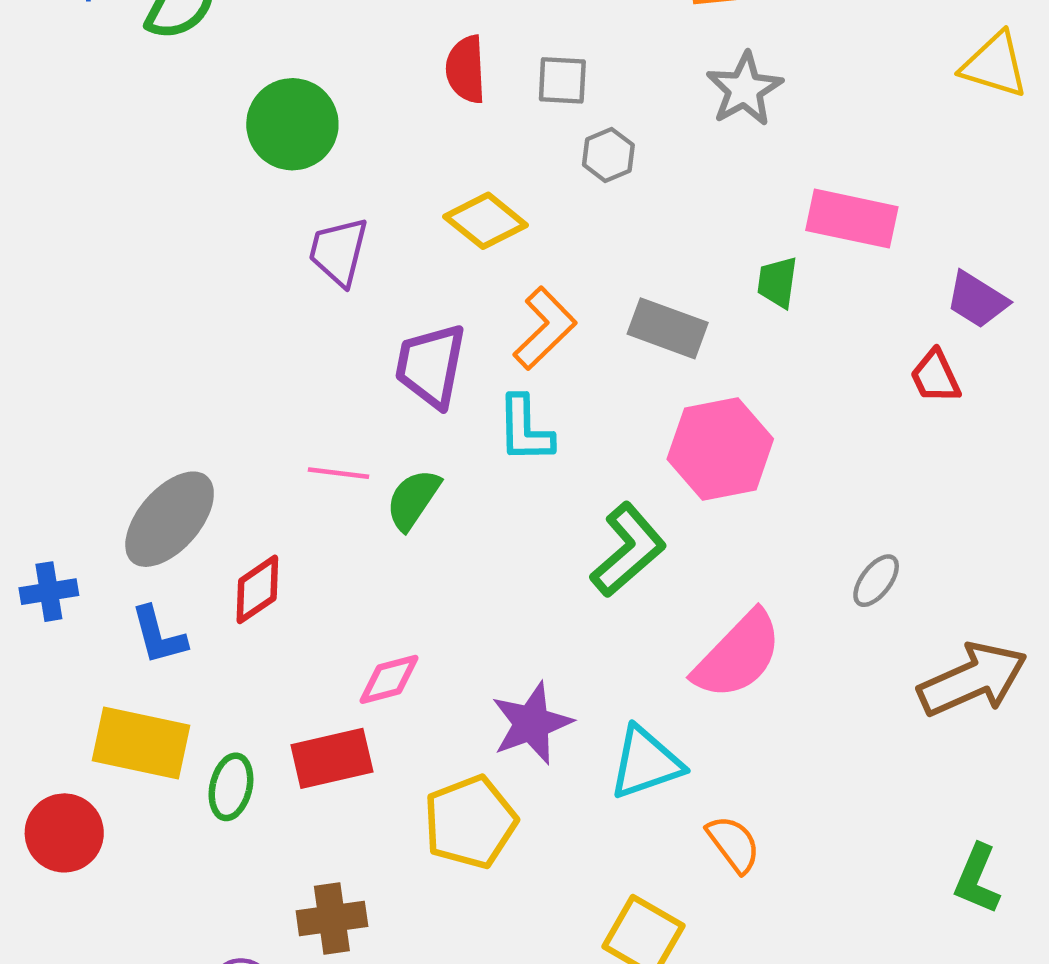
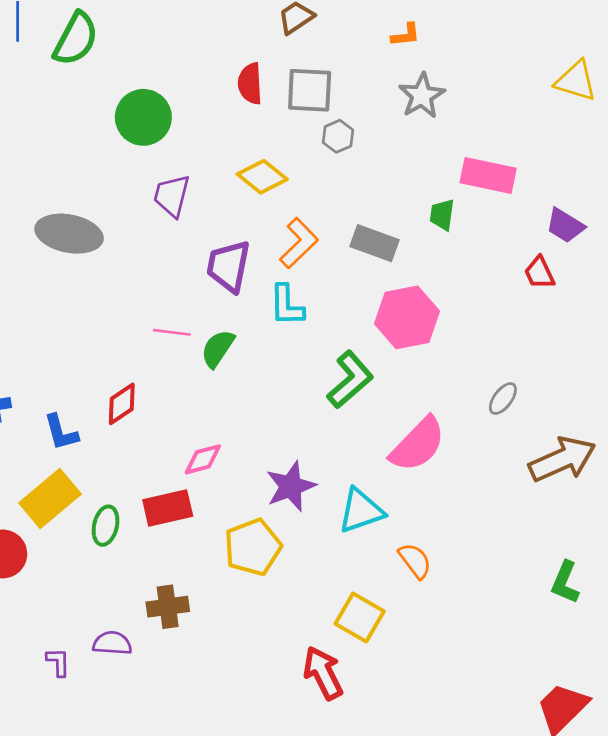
gray square: (562, 80) -> (310, 90), size x1.5
gray ellipse: (170, 519) -> (69, 234), moved, turned 60
yellow rectangle: (141, 743) -> (50, 499), turned -52

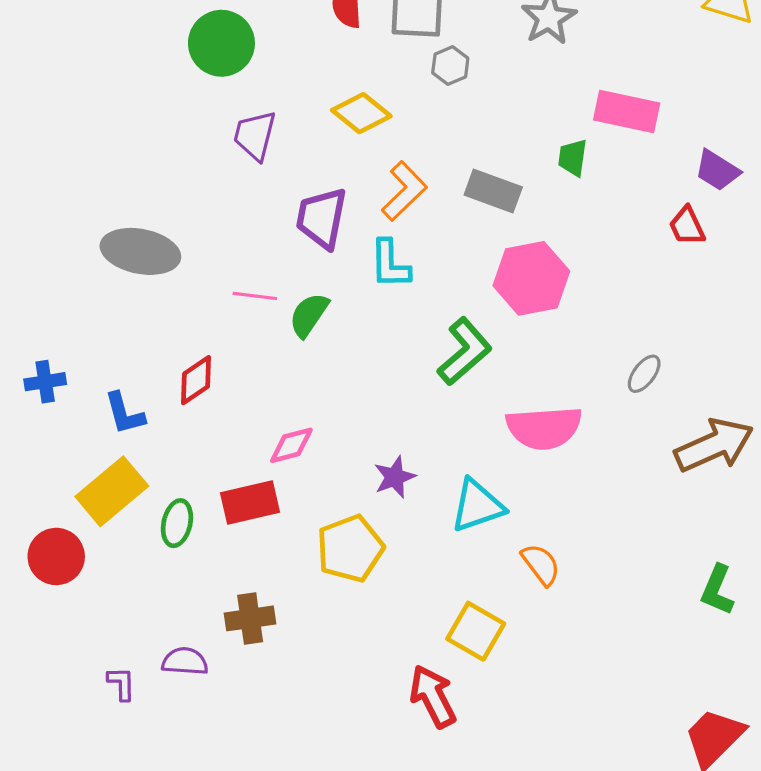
gray ellipse: (69, 234) -> (140, 251), moved
pink semicircle: (418, 444) -> (544, 428), turned 42
purple star: (291, 486) -> (395, 477), size x0.7

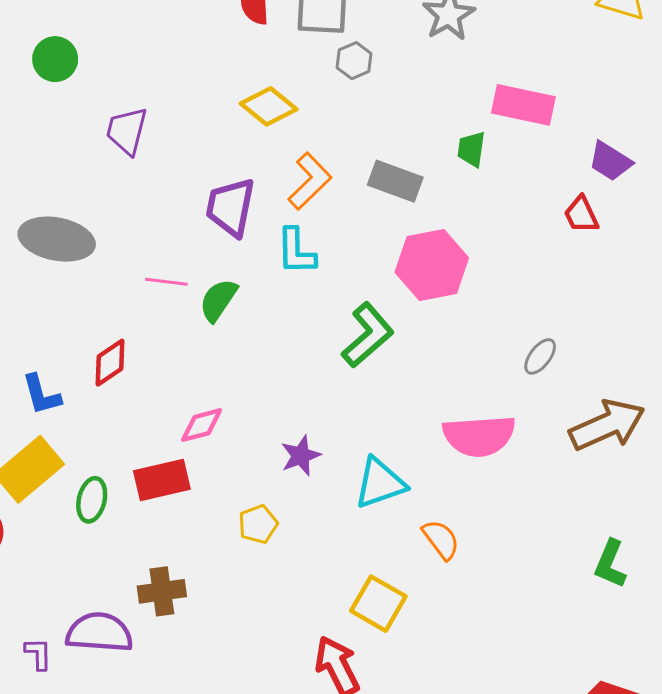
green circle: (221, 43) -> (55, 59), moved, size x0.7
purple trapezoid: (255, 135) -> (127, 131), moved
pink semicircle: (544, 428) -> (479, 436), moved
yellow pentagon: (350, 549) -> (258, 524), size x0.6
purple semicircle: (185, 661) -> (99, 633), size x1.5

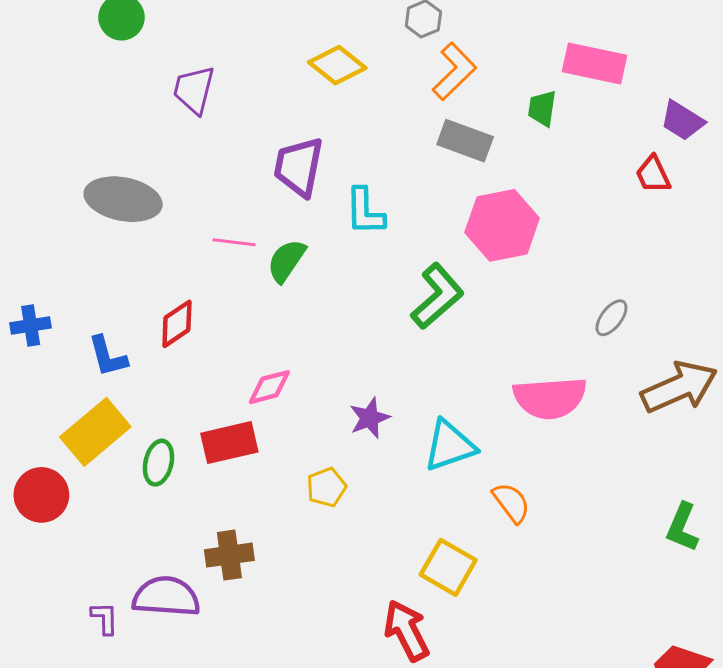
orange L-shape: (310, 181) -> (454, 71), moved

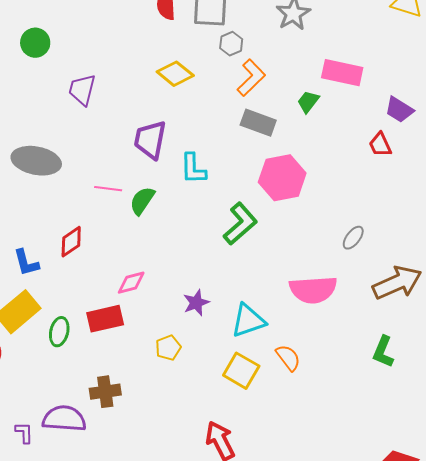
green trapezoid: (542, 108) -> (308, 102), turned 30
green L-shape: (682, 527) -> (383, 352), moved
yellow square: (448, 567) -> (241, 371), moved

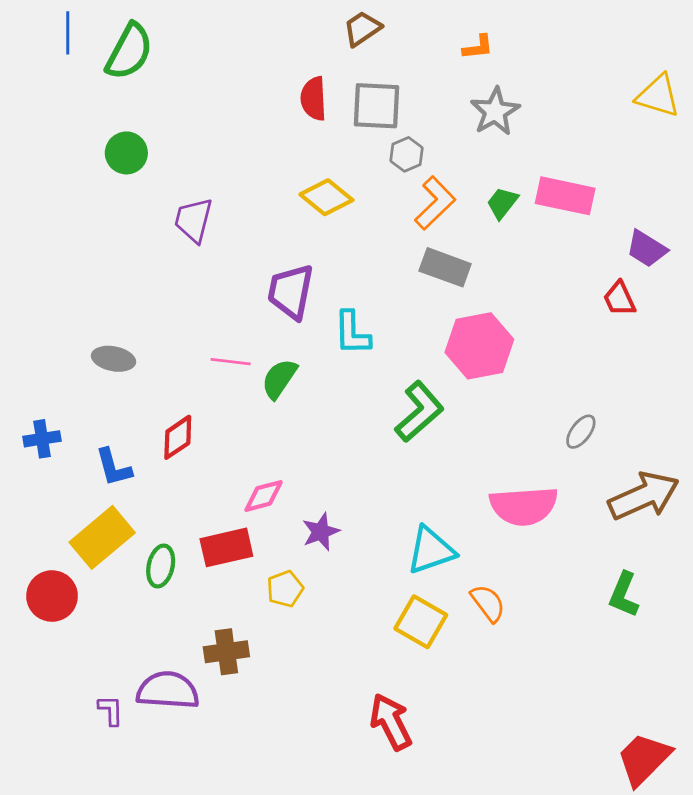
green trapezoid: (308, 102) -> (502, 203), moved
gray ellipse: (36, 161) -> (113, 359), moved, size x0.6
purple star: (196, 303) -> (321, 532), moved
yellow pentagon: (168, 348) -> (285, 589), moved

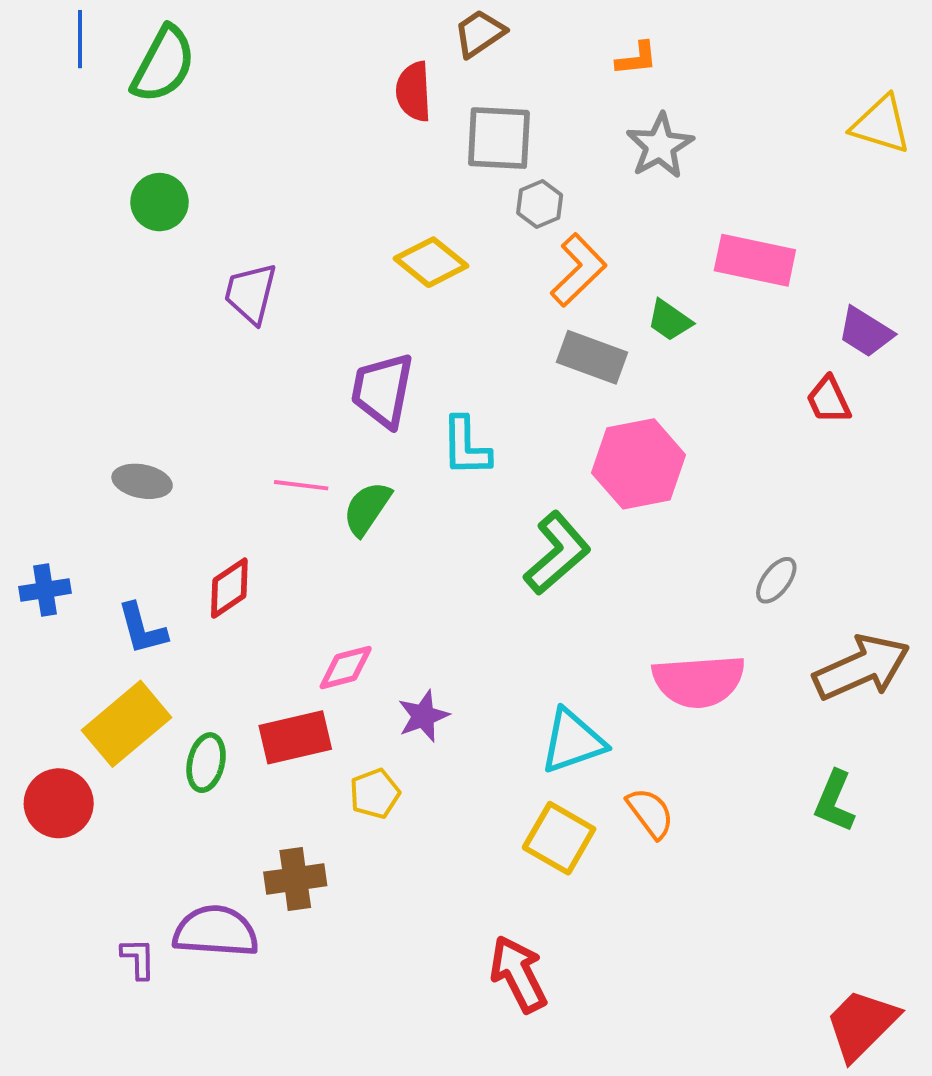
red semicircle: (314, 99) -> (414, 92), moved
green trapezoid: (502, 203) -> (670, 320), moved, turned -93

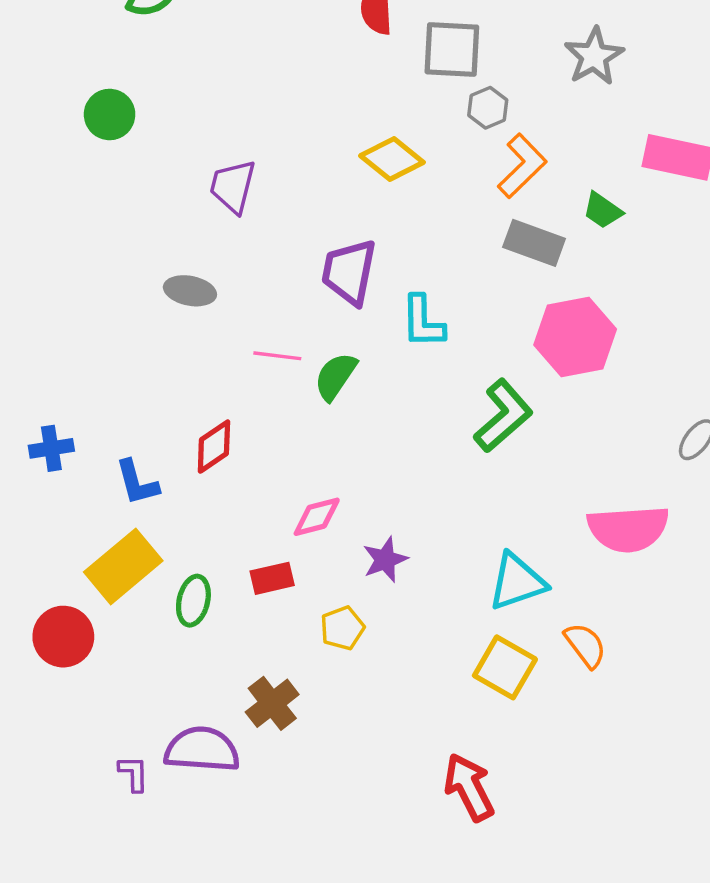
green circle: (160, 202) -> (110, 114), moved
gray ellipse: (142, 481) -> (190, 291), moved
red rectangle: (295, 737) -> (272, 578), size x0.7
brown cross: (295, 879) -> (272, 703), turned -30

